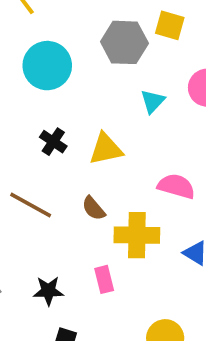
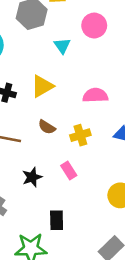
yellow cross: (137, 235) -> (80, 135), size x0.7
black star: (48, 291) -> (32, 177), moved

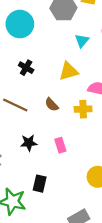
yellow triangle: (42, 86) -> (69, 71), moved
yellow cross: (80, 135) -> (83, 109), moved

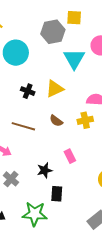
cyan triangle: (82, 41) -> (74, 59), size x1.6
yellow triangle: (69, 71) -> (55, 89), moved
black star: (29, 143) -> (45, 170), moved

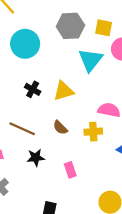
yellow square: (74, 18) -> (104, 28), moved
black star: (45, 170) -> (36, 158), moved

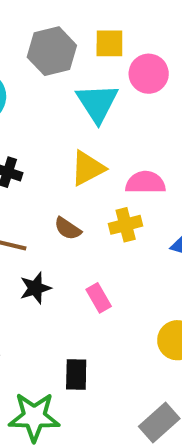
yellow triangle: (64, 91) -> (88, 168), moved

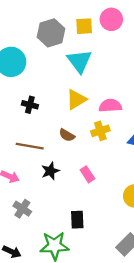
pink circle: (149, 74) -> (111, 19), moved

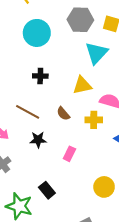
black cross: (30, 105) -> (40, 76), turned -32
pink rectangle: (87, 174) -> (69, 154), turned 40
black rectangle: (77, 220) -> (47, 190), turned -56

